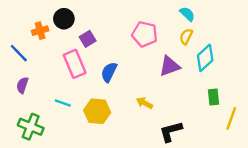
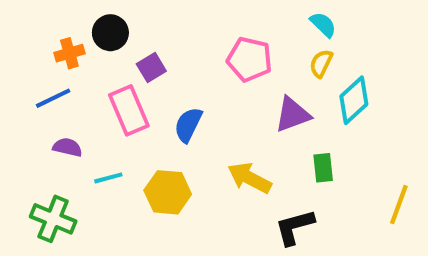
blue line: (19, 53) -> (53, 98), moved, turned -72
purple semicircle: (22, 85) -> (67, 147), moved, turned 84
green rectangle: (213, 97) -> (323, 168), moved
cyan line: (63, 103) -> (108, 178), turned -35
yellow arrow: (145, 103) -> (250, 178), size x1.5

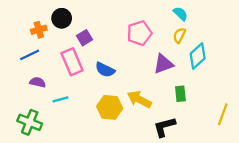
pink pentagon: (250, 59) -> (139, 33), turned -30
blue semicircle: (188, 125) -> (105, 70), turned -90
yellow hexagon: (168, 192) -> (110, 107), moved

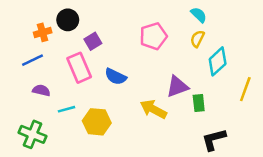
purple triangle: (163, 64) -> (177, 87), moved
yellow hexagon: (110, 107) -> (97, 122), moved
yellow line: (223, 114) -> (245, 89), moved
black L-shape: (164, 127) -> (214, 139), moved

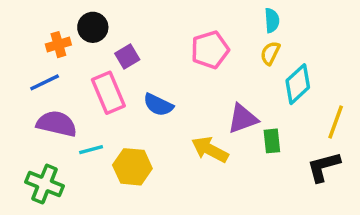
cyan semicircle: (199, 15) -> (272, 20), turned 42
purple semicircle: (41, 90) -> (57, 124), size x1.6
black L-shape: (214, 139) -> (324, 167), moved

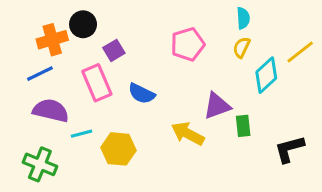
orange cross: (58, 45) -> (52, 40), size x1.4
yellow line: (336, 122) -> (300, 52), moved, turned 32

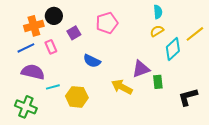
pink pentagon: (188, 44) -> (107, 23), moved
yellow semicircle: (242, 47) -> (157, 31), turned 32
pink rectangle: (97, 83) -> (51, 47), moved, size x0.6

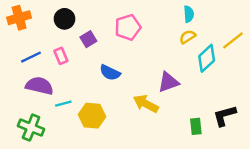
orange cross: (34, 26) -> (19, 18), moved
green rectangle: (158, 82) -> (196, 126), moved

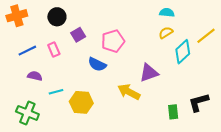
cyan semicircle: (189, 14) -> (167, 13), turned -80
pink pentagon: (128, 27) -> (113, 41), moved
purple semicircle: (39, 86) -> (35, 76), size x0.6

